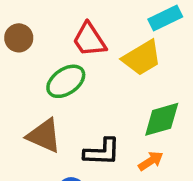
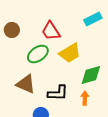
yellow trapezoid: (142, 58) -> (70, 53), moved
orange arrow: (151, 161) -> (85, 98), turned -56

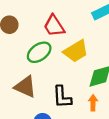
black L-shape: (58, 93) -> (62, 97), turned 85

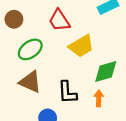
green ellipse: (39, 52) -> (30, 49), moved

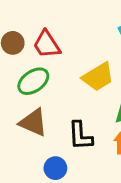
red trapezoid: (59, 20) -> (47, 44), moved

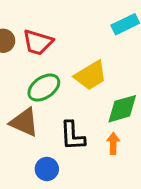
red trapezoid: (47, 44) -> (38, 42), turned -40
green ellipse: (33, 81) -> (44, 88), moved

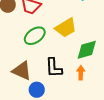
brown triangle: (24, 122) -> (22, 71), moved

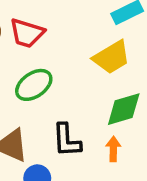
yellow trapezoid: (66, 28) -> (112, 57), moved

